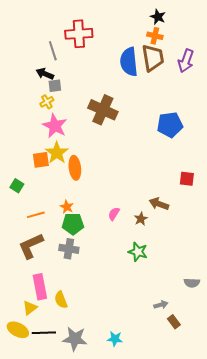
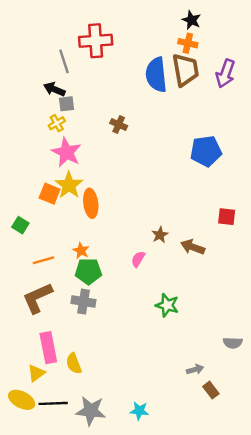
brown cross: (103, 110) -> (119, 124), moved, size x0.5
orange square: (41, 160) -> (50, 194), turned 30
brown star: (141, 219) -> (160, 235), moved

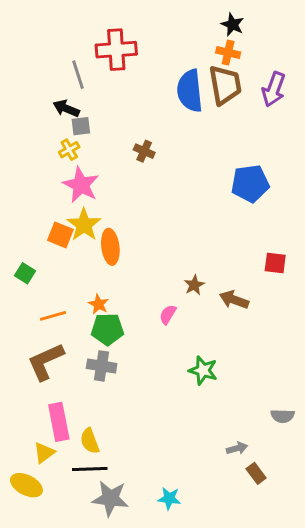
black line: (53, 403) -> (90, 469), moved

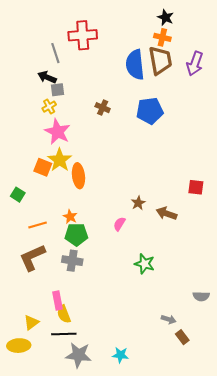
blue pentagon: (250, 183) -> (150, 111), moved
pink rectangle: (59, 422) -> (58, 300), moved, size x0.7
gray arrow: (237, 448) -> (169, 319), turned 32
yellow ellipse: (26, 485) -> (19, 346), turned -30

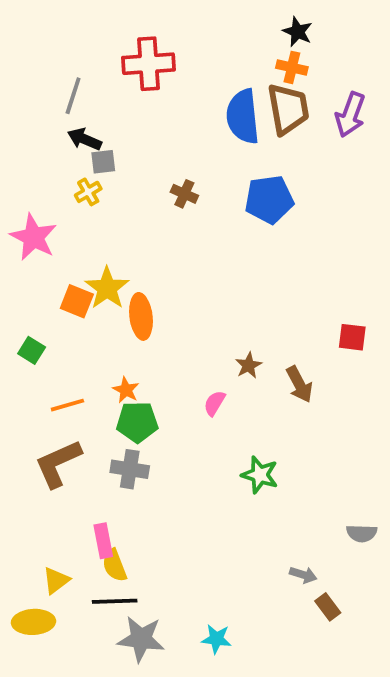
gray line: (55, 53) -> (73, 96), moved, turned 36
pink star: (58, 132) -> (33, 237), moved
brown arrow: (167, 213) -> (299, 384), turned -138

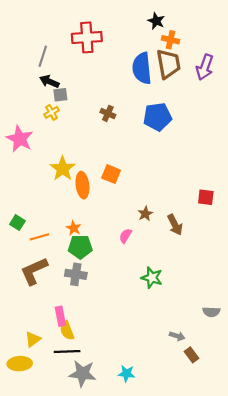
black star: (298, 32) -> (156, 21), moved
orange square: (77, 301) -> (111, 174), moved
green square: (32, 350) -> (17, 223), moved

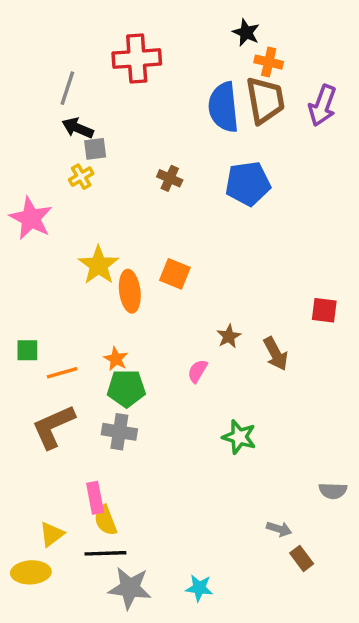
green square: (17, 223) -> (27, 350), turned -32

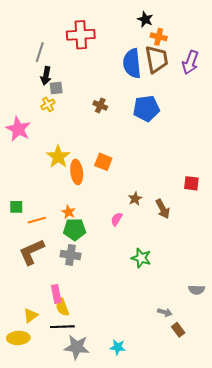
black arrow: (78, 128) -> (46, 76), turned -102

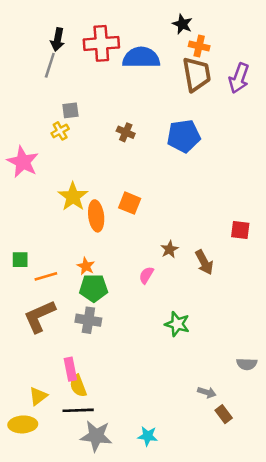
blue semicircle: (132, 63) -> (141, 58), moved, turned 96
black arrow: (46, 76) -> (58, 40), moved

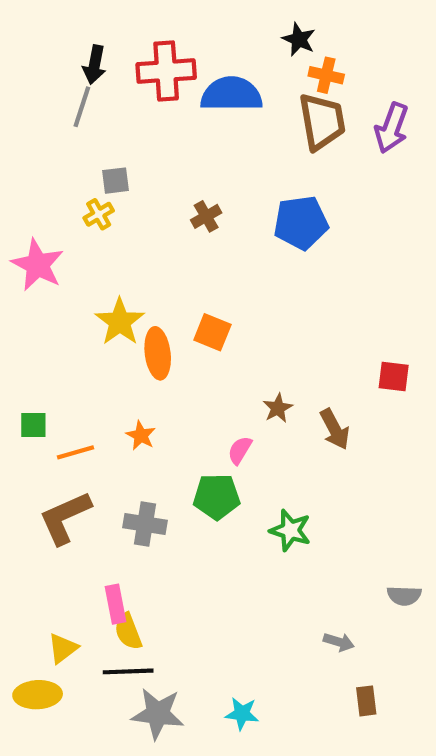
brown cross: (126, 132) -> (206, 216), turned 36
green pentagon: (94, 288) -> (217, 497), moved
brown rectangle: (224, 414) -> (366, 701), moved, turned 30

